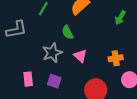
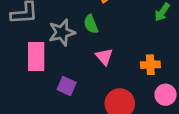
gray star: (52, 53) -> (62, 32), moved
pink rectangle: (28, 79) -> (36, 57), moved, size x1.5

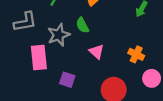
orange cross: (150, 65) -> (136, 54), turned 35

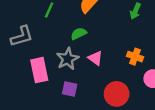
green semicircle: (82, 25) -> (79, 34), turned 98
gray star: (59, 35) -> (68, 59), moved

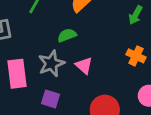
orange cross: (135, 57) -> (136, 56), moved

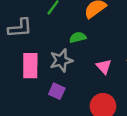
pink triangle: (84, 66) -> (104, 66), moved

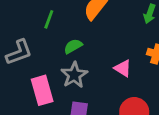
green semicircle: (78, 37) -> (73, 46), moved

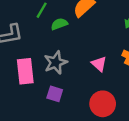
green semicircle: (73, 46) -> (59, 24), moved

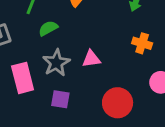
green semicircle: (59, 24) -> (48, 28), moved
pink triangle: (99, 64) -> (91, 59), moved, turned -42

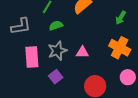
orange cross: (142, 43) -> (120, 48), size x1.5
purple square: (60, 99) -> (56, 77), turned 32

